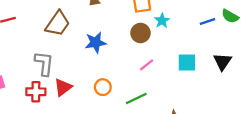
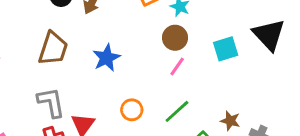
brown circle: (141, 33) -> (175, 38), moved
black triangle: (222, 62) -> (269, 35), size x1.4

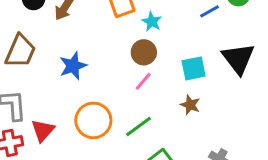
orange circle: (132, 110) -> (93, 120), size x1.6
brown star: (230, 121) -> (190, 105), moved

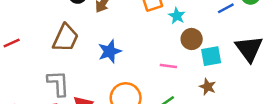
brown circle: (144, 52) -> (192, 39), moved
pink line: (143, 81) -> (168, 66), turned 56

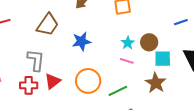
cyan star: (177, 16) -> (128, 43), moved
brown star: (208, 87) -> (156, 83), size x1.5

